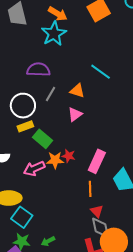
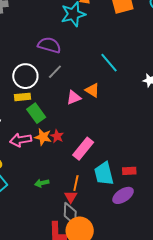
orange triangle: (77, 91) -> (92, 90), moved
orange line: (90, 189) -> (76, 183), moved
green arrow: (48, 241) -> (42, 183), moved

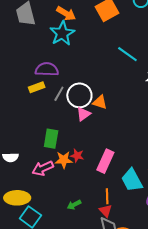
cyan line: (109, 63) -> (127, 54), moved
white circle: (25, 76) -> (79, 95), moved
yellow rectangle: (23, 97) -> (37, 87), moved
green rectangle: (36, 113) -> (51, 139), turned 60

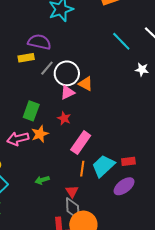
red star: (77, 156) -> (64, 118), moved
orange star: (64, 160) -> (40, 134), turned -30
cyan trapezoid: (132, 180) -> (103, 166), turned 65
orange line: (107, 196) -> (82, 169), moved

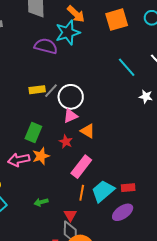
purple semicircle: (39, 42) -> (46, 46), moved
yellow rectangle: (26, 58) -> (37, 90), moved
orange triangle: (86, 84) -> (88, 131), moved

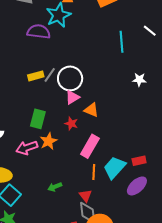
cyan line: (127, 67) -> (122, 42), turned 45
white star: (146, 97) -> (139, 80), moved

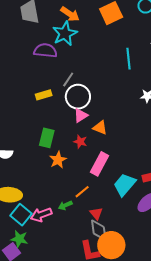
gray line: (50, 75) -> (68, 79), moved
pink arrow: (27, 148) -> (41, 215), moved
orange line: (94, 172) -> (82, 192), moved, turned 49

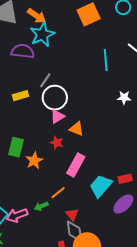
orange arrow: (70, 14) -> (37, 16), moved
green rectangle: (47, 138) -> (16, 147), moved

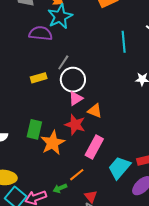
red star: (57, 143) -> (75, 125), size x1.5
orange star: (34, 161) -> (53, 143), size x1.4

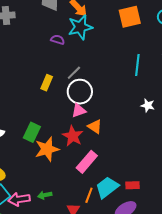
purple semicircle: (41, 33) -> (58, 40), size x0.6
yellow rectangle: (39, 78) -> (47, 83), turned -63
orange line: (77, 175) -> (89, 195), moved, turned -42

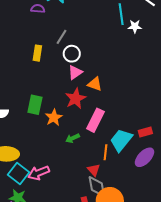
white circle: (80, 92) -> (72, 54), size x0.7
white star: (148, 105) -> (135, 26), moved
red star: (73, 136) -> (75, 99), turned 30
orange star: (47, 149) -> (54, 117), size x0.7
green arrow: (45, 195) -> (73, 138), moved

